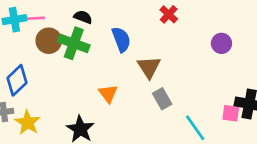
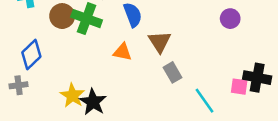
orange triangle: (108, 93) -> (122, 52), moved, turned -42
yellow star: (28, 122) -> (72, 96), moved

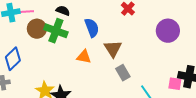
purple circle: (230, 19) -> (168, 31), size x1.5

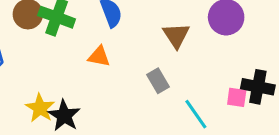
brown triangle: (113, 49) -> (176, 35), moved

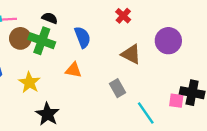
brown triangle: (176, 35) -> (131, 54), turned -30
yellow star: (40, 108) -> (29, 82), moved

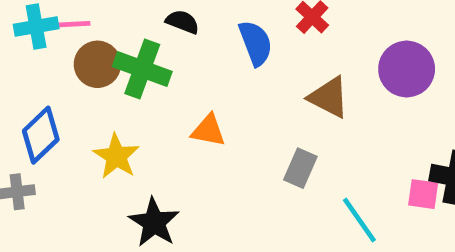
black semicircle: (50, 18) -> (182, 22), moved
blue semicircle: (82, 37) -> (256, 43), moved
gray rectangle: (118, 88) -> (300, 168), turned 54

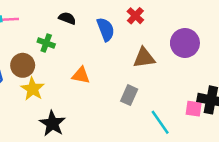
brown circle: (97, 64) -> (23, 65), moved
green cross: (142, 69) -> (46, 43), size x0.6
brown triangle: (329, 97) -> (144, 58), turned -35

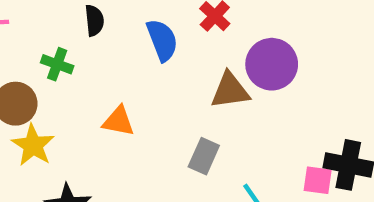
black semicircle: (67, 18) -> (94, 20), turned 63
purple circle: (185, 43) -> (272, 64), moved

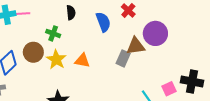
yellow star: (33, 145) -> (56, 60), moved
gray rectangle: (204, 156) -> (123, 58), moved
pink square: (318, 180) -> (169, 89), moved, turned -32

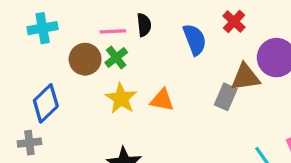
pink line: (22, 14) -> (113, 31), moved
green cross: (53, 33) -> (116, 58), turned 32
brown circle: (33, 52) -> (85, 59), moved

